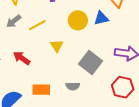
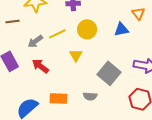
yellow circle: (78, 20) -> (87, 29), moved
gray arrow: (14, 21) -> (35, 41), moved

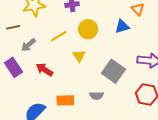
gray arrow: (35, 41) -> (28, 45), moved

